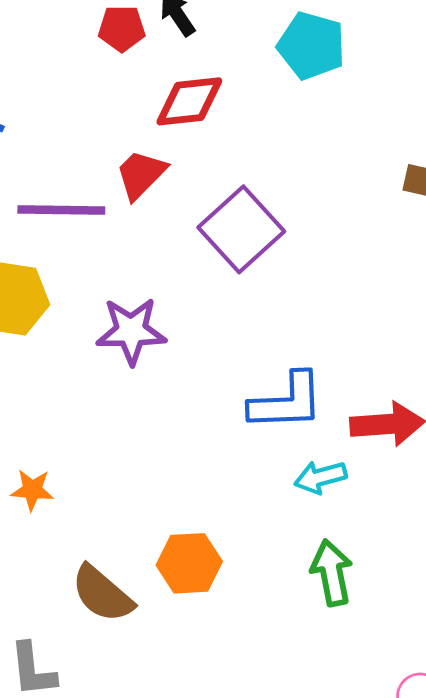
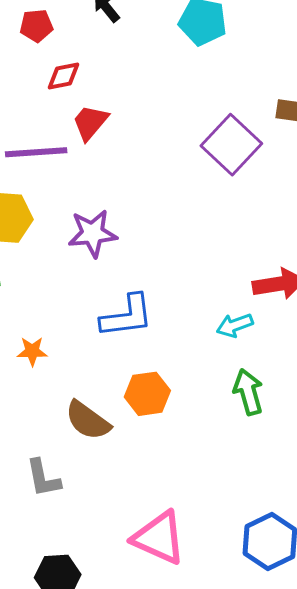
red pentagon: (122, 28) -> (36, 26), moved
red diamond: (189, 101) -> (64, 76), moved, size x0.7
purple square: (241, 229) -> (231, 145), moved
blue L-shape: (287, 402) -> (127, 316), moved

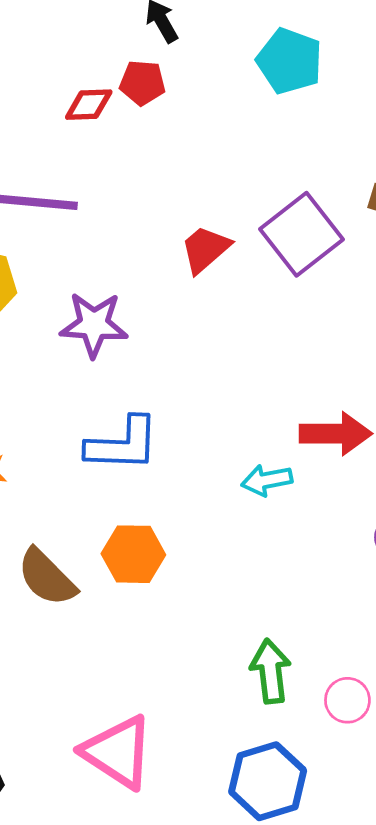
red pentagon: (36, 26) -> (142, 83), moved
red trapezoid: (90, 122) -> (205, 249), moved
green arrow: (248, 392) -> (271, 671), moved

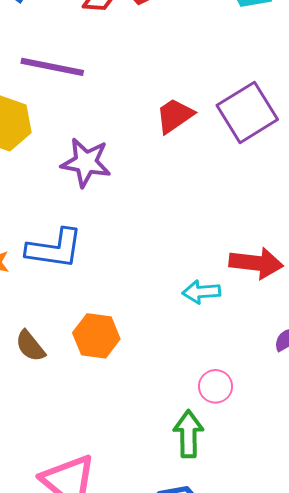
blue L-shape: (123, 444) -> (55, 249), moved
brown semicircle: (47, 577) -> (30, 346), size x0.7
pink circle: (347, 700) -> (215, 386), moved

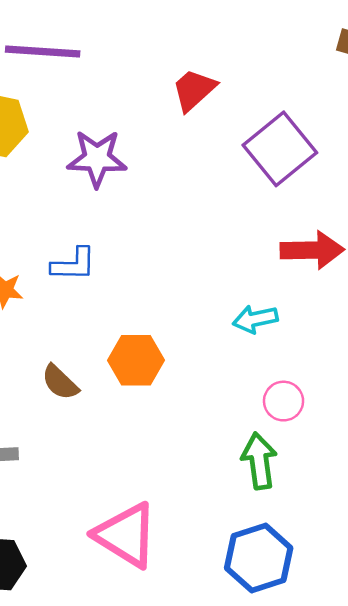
purple square: (247, 112) -> (280, 149), moved
blue L-shape: (55, 249) -> (74, 264), size x0.7
cyan arrow: (201, 292) -> (255, 319), moved

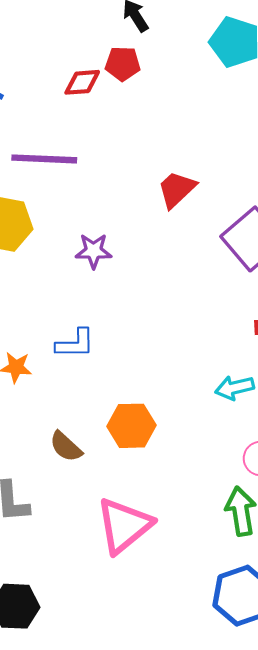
purple star: (97, 158) -> (94, 251), size x0.7
pink triangle: (126, 535) -> (124, 526), moved, turned 50

